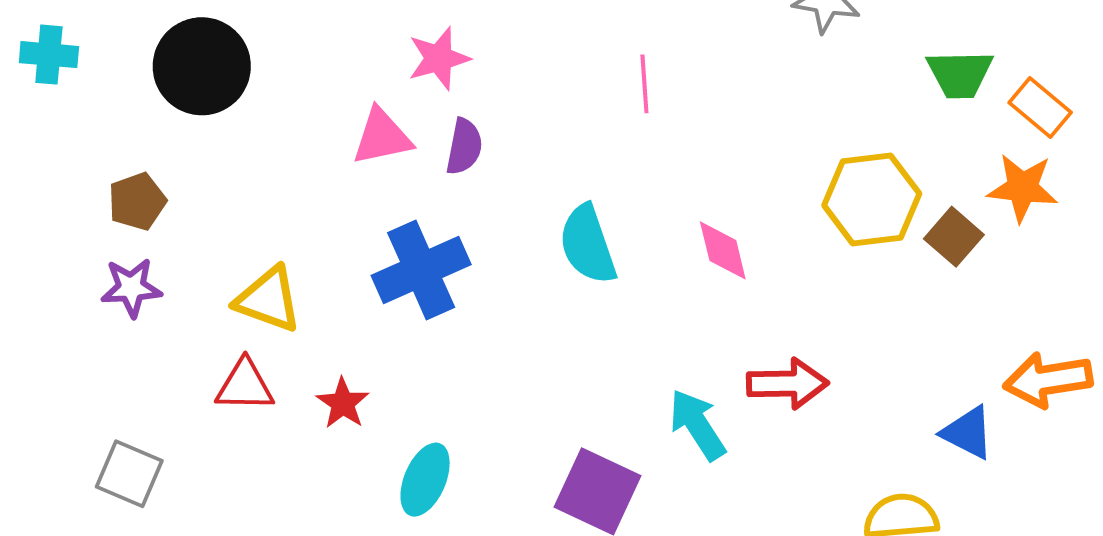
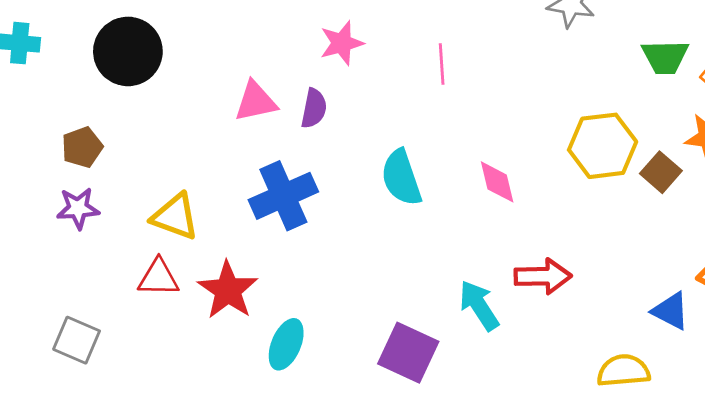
pink star: (439, 58) -> (342, 43), moved
red star: (343, 403) -> (228, 290), size x1.6

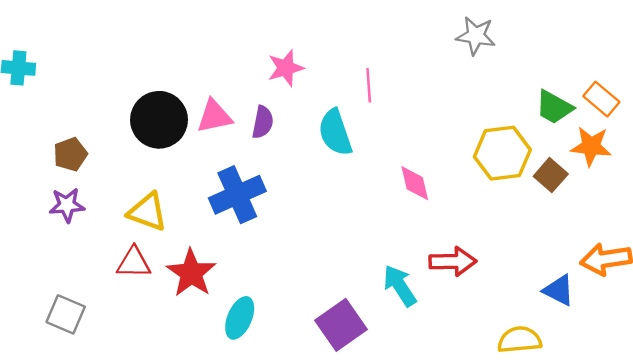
black circle: (128, 51) -> (159, 120), moved
green trapezoid: (665, 57) -> (554, 107), moved, turned 30
cyan semicircle: (401, 178) -> (335, 132), moved
purple square: (408, 353) -> (341, 325), turned 30

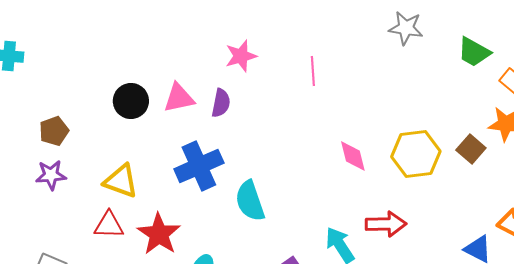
green trapezoid: (554, 107) -> (474, 52), moved
black circle: (159, 120) -> (131, 101), size x0.7
cyan semicircle: (335, 132) -> (250, 201), moved
yellow hexagon: (502, 153) -> (416, 154), moved

